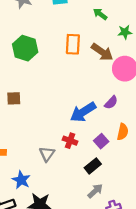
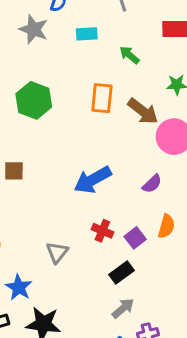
green arrow: (100, 14) -> (129, 55), moved
blue arrow: (83, 112) -> (93, 180), moved
red cross: (70, 141) -> (102, 231), moved

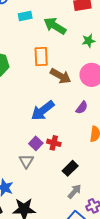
green arrow: (129, 55) -> (55, 26), size x1.6
brown arrow: (143, 111) -> (61, 76), moved
purple square: (135, 238) -> (36, 143), moved

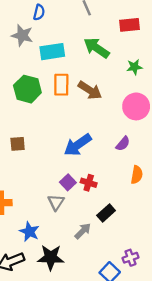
cyan rectangle: (25, 16) -> (52, 52), moved, size x1.5
orange rectangle: (41, 57) -> (61, 85), moved
brown arrow: (61, 76) -> (90, 90), moved
gray arrow: (75, 191) -> (83, 231), moved

